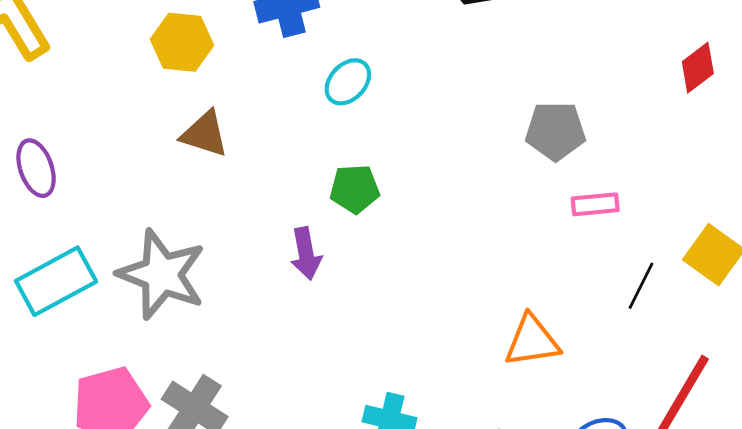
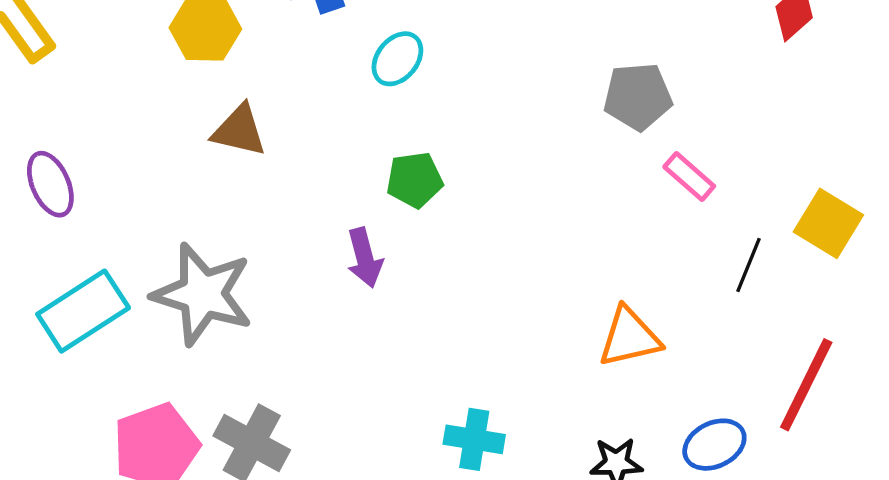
pink rectangle: (595, 204) -> (689, 176), turned 51

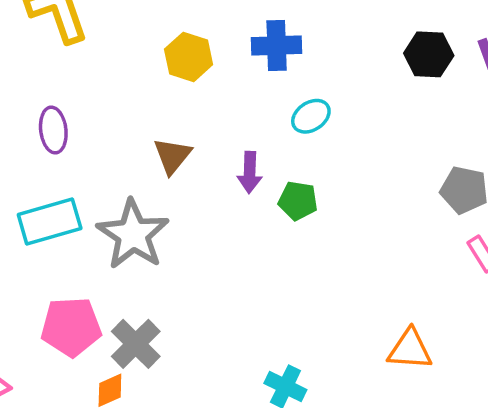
brown triangle: (239, 131) -> (172, 156), moved, turned 39
purple arrow: (365, 258) -> (250, 172), moved

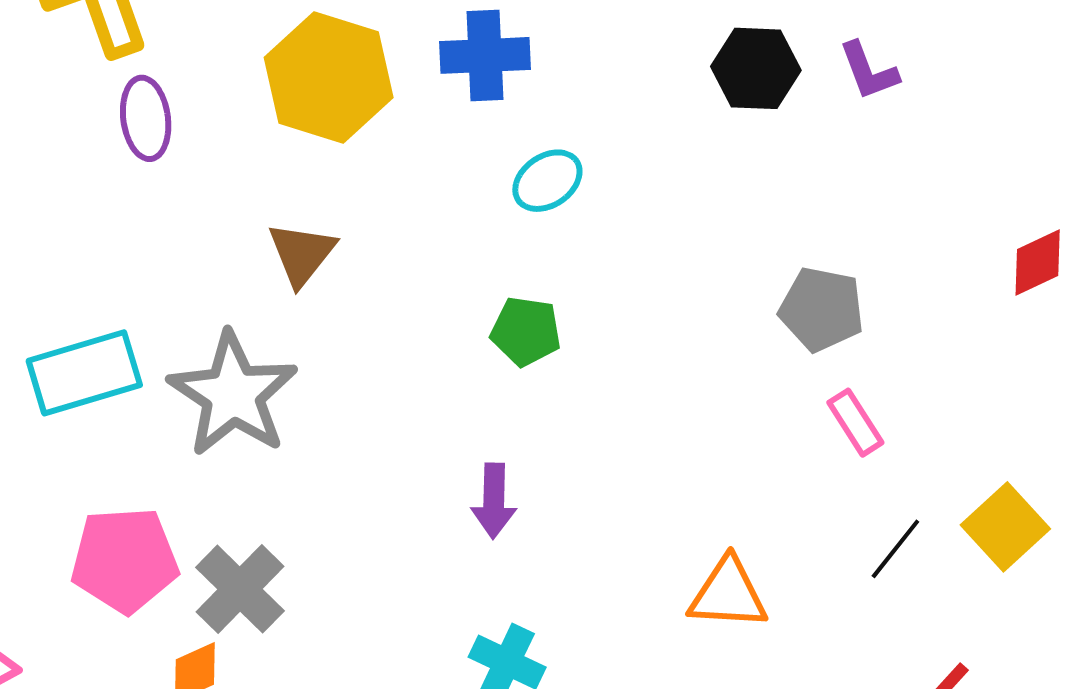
yellow hexagon: (189, 57) -> (329, 78), size x1.5
purple ellipse: (53, 130) -> (146, 118), moved
purple arrow: (250, 172) -> (494, 501), moved

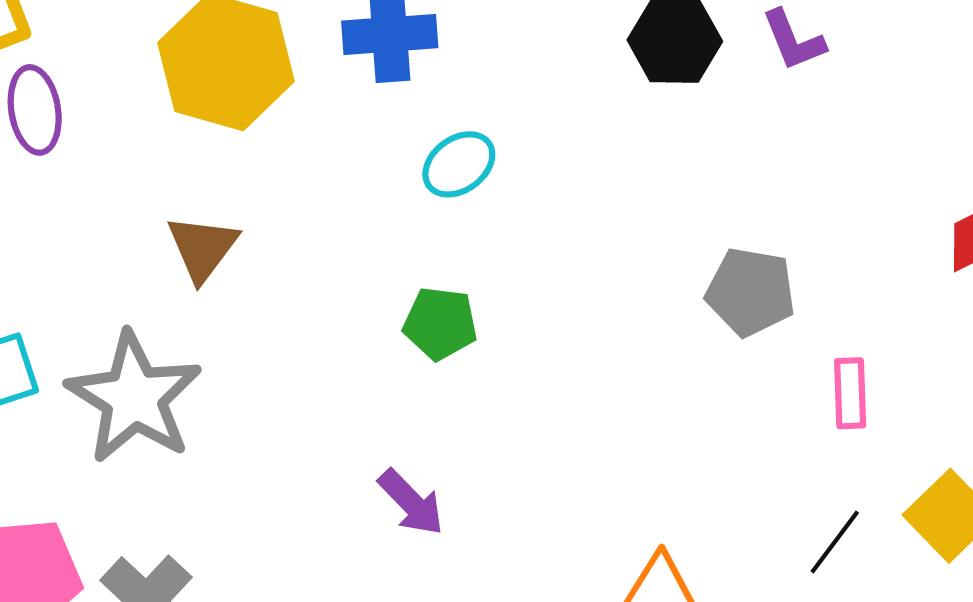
pink rectangle: (855, 423) -> (850, 393), moved, turned 32
purple arrow: (494, 501) -> (411, 502), turned -44

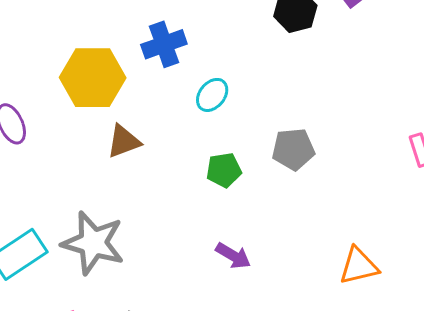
brown triangle: (202, 248) -> (124, 141), moved, turned 48
gray pentagon: (750, 292) -> (293, 149), moved

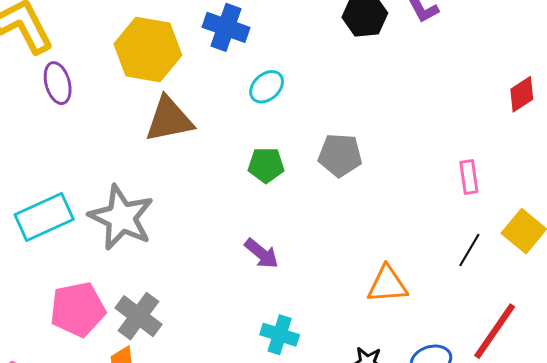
blue cross: (164, 44) -> (226, 27), turned 30
brown triangle: (124, 141) -> (169, 119), size x1.4

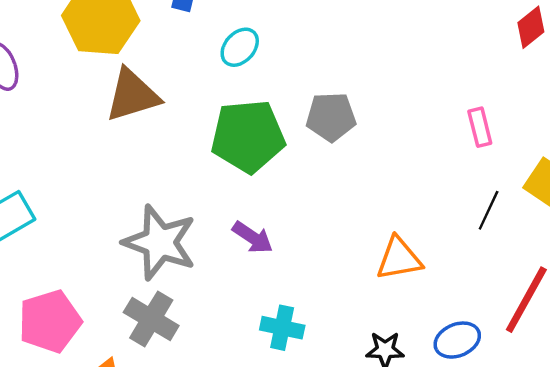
green pentagon: (266, 165) -> (248, 136), size x1.8
gray star: (121, 217) -> (160, 242), moved
gray cross: (138, 316) -> (151, 319), moved

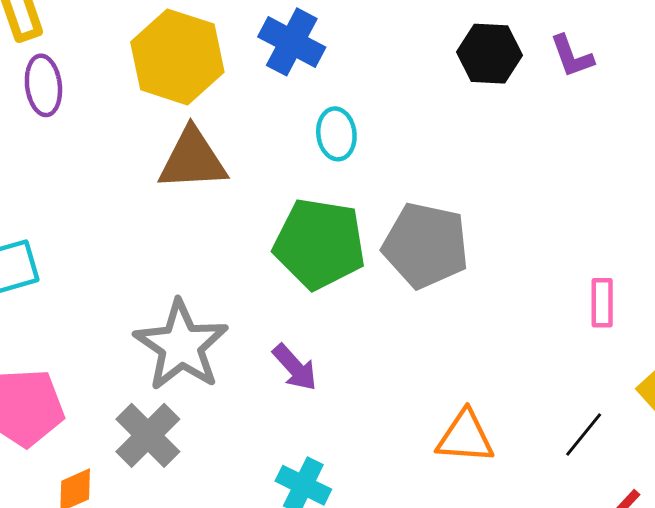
cyan ellipse: (240, 47) -> (336, 134), turned -63
gray pentagon: (331, 117) -> (426, 245), size x1.4
black line: (489, 210) -> (584, 435), moved

